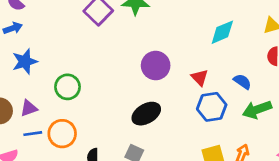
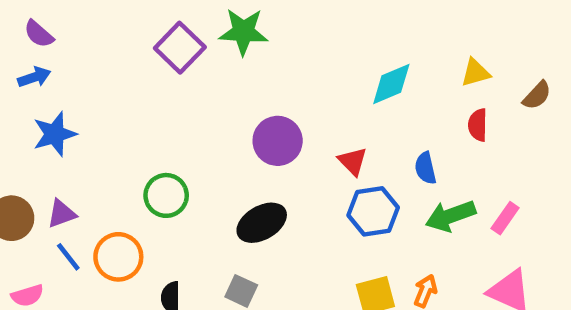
blue semicircle: (242, 82) -> (425, 168), turned -138
green circle: (68, 87) -> (166, 195), moved
blue line: (33, 134) -> (68, 257), turned 60

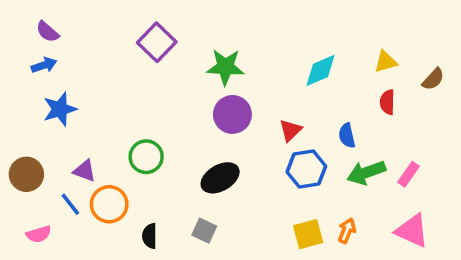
green star: (243, 32) -> (225, 67), moved
red triangle: (353, 161) -> (291, 130), turned 30
purple triangle: (62, 214) -> (85, 171), moved, turned 40

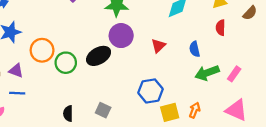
blue hexagon: (306, 169) -> (151, 91), moved
purple triangle: (85, 171) -> (16, 71), moved
black ellipse: (220, 178) -> (99, 56), moved
blue line: (70, 204) -> (17, 93), turned -49
orange circle: (109, 204) -> (42, 50), moved

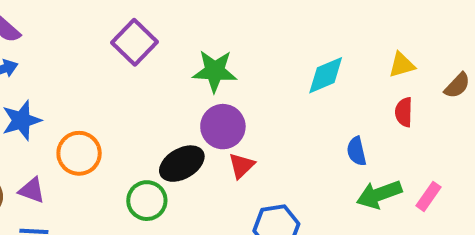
red triangle: (158, 46) -> (241, 166), moved
green circle: (66, 63) -> (147, 201), moved

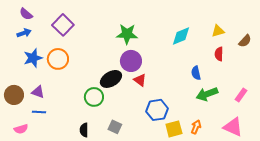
purple square: (135, 42) -> (63, 25), moved
orange circle: (79, 153) -> (58, 59), moved
red triangle: (241, 166) -> (140, 80), turned -40
pink rectangle: (428, 196) -> (241, 95), moved

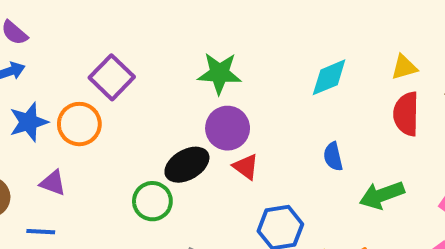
purple square: (63, 25) -> (112, 77), moved
red semicircle: (219, 54) -> (406, 114), size x1.5
blue semicircle: (196, 73) -> (333, 157), moved
purple triangle: (38, 92) -> (53, 183), moved

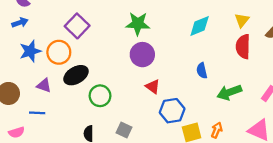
yellow triangle: (404, 67) -> (242, 20), turned -35
black ellipse: (187, 165) -> (76, 75), moved
red triangle: (246, 167) -> (153, 87), moved

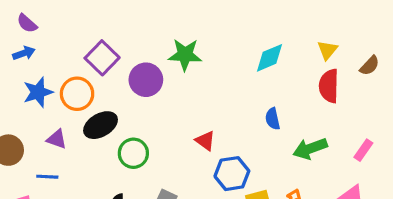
purple circle: (142, 55) -> (146, 80), moved

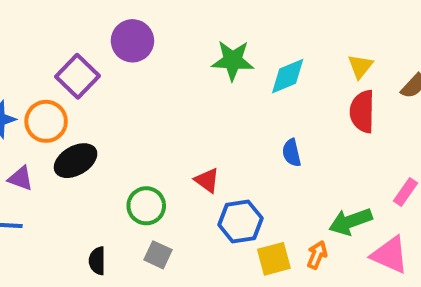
green star: (185, 55) -> (233, 60), moved
purple circle: (146, 80) -> (132, 41), moved
green arrow: (310, 149) -> (350, 221), moved
green circle: (133, 153) -> (146, 206), moved

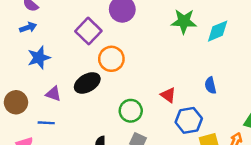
orange circle: (46, 121) -> (111, 59), moved
blue semicircle: (292, 153) -> (210, 85), moved

